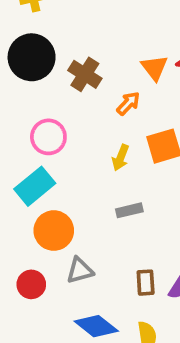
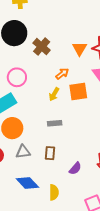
orange arrow: (128, 103) -> (62, 74), moved
brown rectangle: (146, 283) -> (50, 153), moved

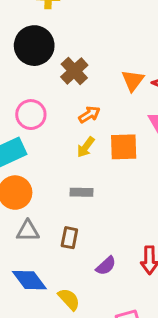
orange arrow: (62, 74) -> (89, 115), moved
yellow semicircle: (54, 192) -> (69, 299), turned -49

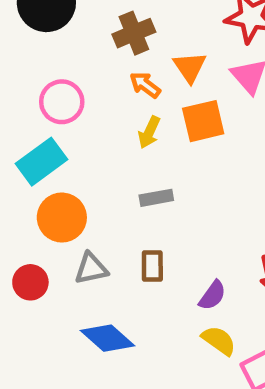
brown cross: (74, 71) -> (134, 33), moved, turned 32
orange triangle: (133, 80) -> (190, 67), moved
orange arrow: (89, 115) -> (145, 85), turned -100
yellow semicircle: (69, 299) -> (219, 341), moved

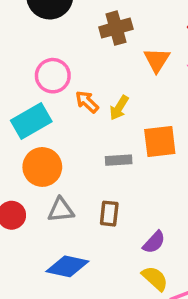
orange arrow: (145, 85) -> (87, 102), moved
orange square: (203, 121) -> (160, 141), moved
blue diamond: (108, 338) -> (67, 266), turned -36

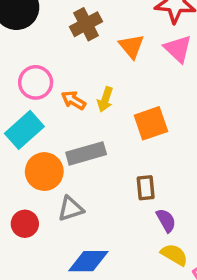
gray rectangle: (119, 160) -> (86, 153), moved, size x1.5
brown rectangle: (109, 214) -> (146, 188), moved
purple semicircle: (154, 242) -> (166, 220), turned -60

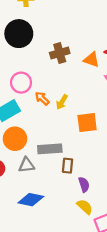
orange triangle: (132, 46) -> (91, 60), moved, turned -42
gray rectangle: (86, 153) -> (50, 149), moved
brown rectangle: (146, 188) -> (68, 166), moved

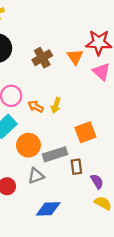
orange triangle: (91, 60) -> (75, 57), turned 49
orange square: (87, 123) -> (85, 132), moved
orange circle: (15, 139) -> (28, 145), moved

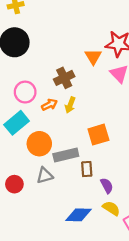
brown cross: (42, 58) -> (64, 78), moved
orange arrow: (36, 106) -> (49, 105), turned 120
blue diamond: (48, 209) -> (78, 215), moved

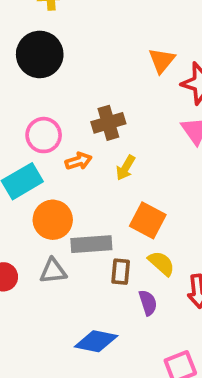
orange triangle: (93, 57) -> (162, 61), moved
yellow arrow: (70, 105) -> (126, 168), moved
orange square: (98, 135) -> (148, 220), turned 35
yellow semicircle: (111, 208) -> (161, 263), moved

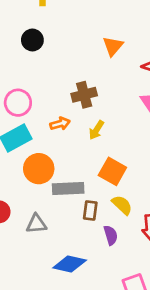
black circle: (40, 54) -> (32, 40), size x0.6
orange triangle: (162, 61) -> (113, 46), moved
pink circle: (44, 135) -> (18, 103), moved
gray triangle: (53, 271) -> (36, 224), moved

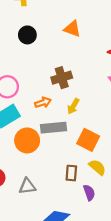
black circle: (32, 40) -> (27, 35), moved
orange triangle: (113, 46) -> (72, 29), moved, turned -48
gray rectangle: (68, 188) -> (53, 128), moved

